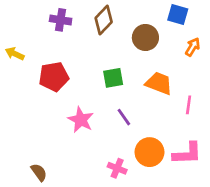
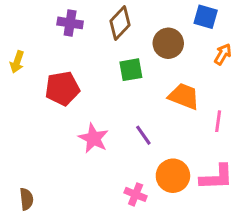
yellow arrow: (15, 54) -> (17, 62), turned -96
green square: (113, 78) -> (131, 70), moved
brown semicircle: (39, 172) -> (26, 199), moved, turned 30

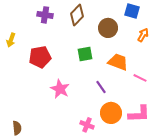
green square: (131, 70) -> (85, 54), moved
pink line: (218, 121) -> (140, 78), turned -72
purple line: (143, 135) -> (101, 87), moved

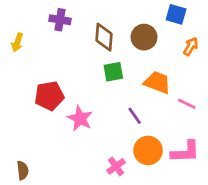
brown diamond: (77, 15) -> (104, 37), moved, turned -40
yellow arrow: (11, 40) -> (17, 42), moved
red pentagon: (40, 57) -> (49, 96), moved
pink cross: (87, 125) -> (116, 166), turned 32

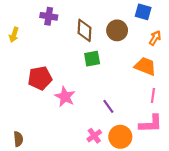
orange trapezoid: (157, 82) -> (145, 66), moved
pink line: (187, 104) -> (153, 96), moved, turned 72
purple line: (135, 116) -> (108, 106), moved
orange circle: (148, 150) -> (120, 137), moved

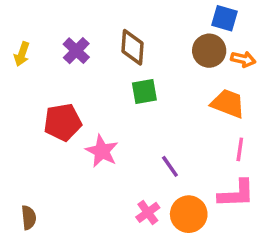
purple cross: (49, 16) -> (76, 51), moved, turned 35
brown circle: (117, 30) -> (209, 51), moved
orange arrow: (155, 38) -> (243, 59), turned 72

